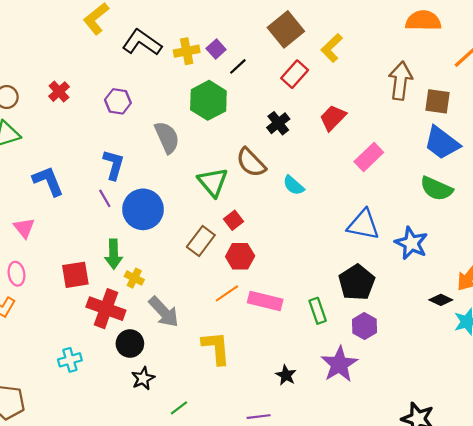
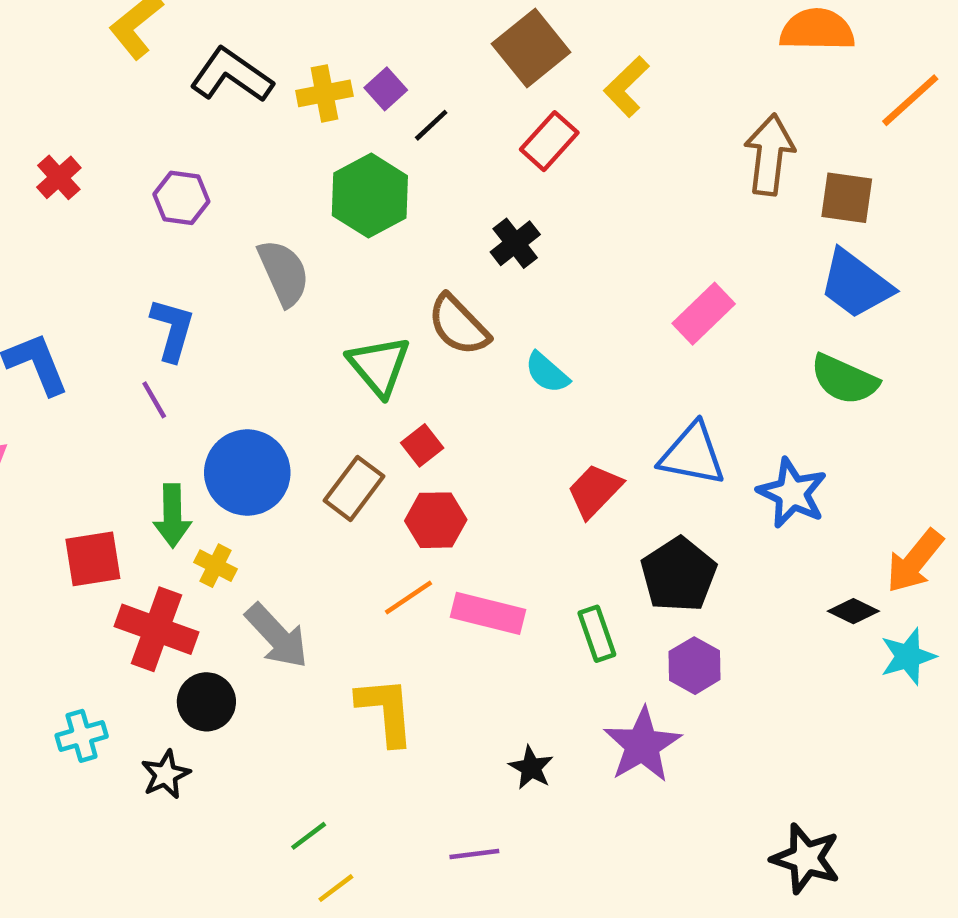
red trapezoid: (333, 118) -> (595, 491), moved
blue circle: (143, 209) -> (247, 473), moved
black star: (143, 378) -> (166, 775), moved

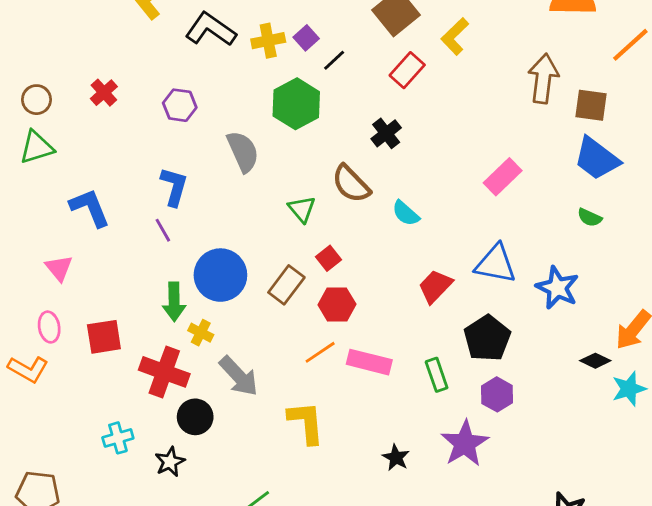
green triangle: (379, 366) -> (302, 209), size x0.7
green semicircle: (844, 379) -> (590, 218), size x0.6
red square: (93, 559) -> (104, 337), moved

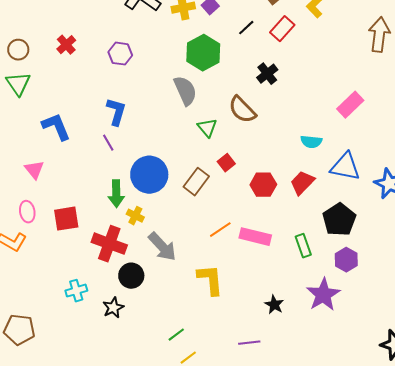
black line: (334, 60) -> (246, 28), moved
green triangle: (37, 147) -> (18, 84), turned -48
gray semicircle: (243, 152) -> (185, 91), moved
cyan semicircle: (406, 213) -> (311, 142), moved, turned -35
red hexagon: (337, 305) -> (263, 185), moved

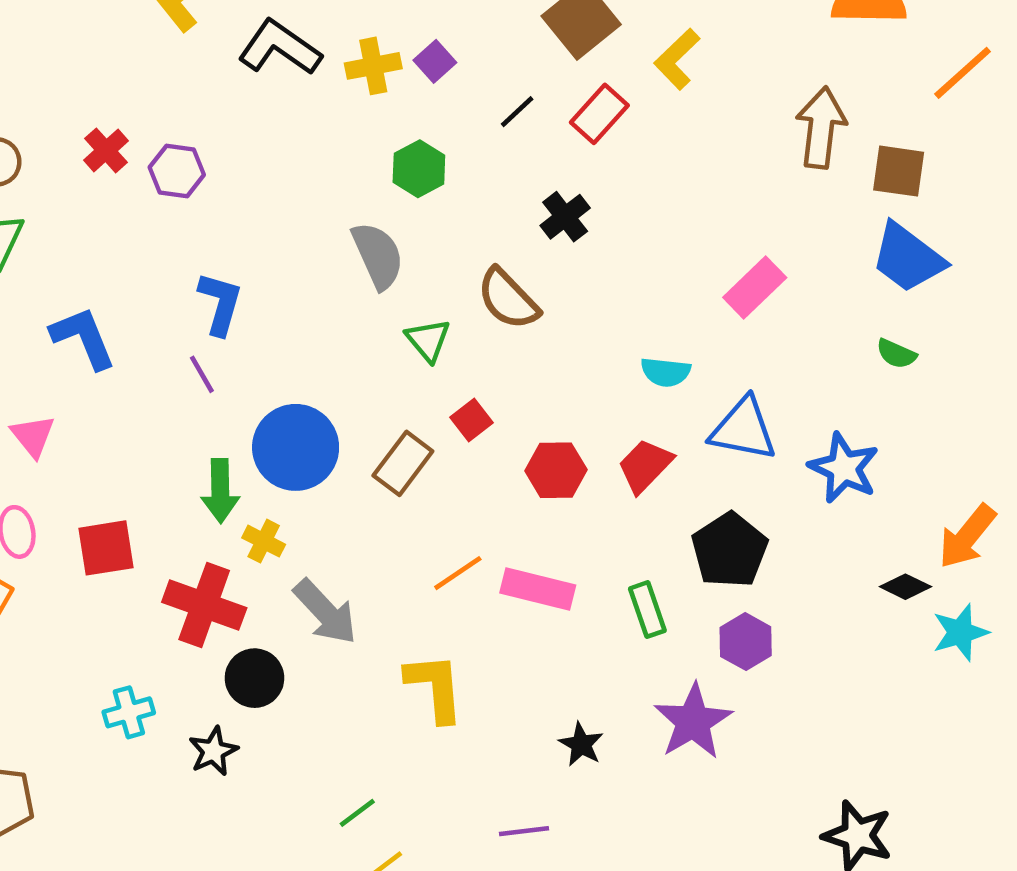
green hexagon: (203, 53) -> (419, 169), size x0.7
purple hexagon: (120, 54) -> (177, 171), moved

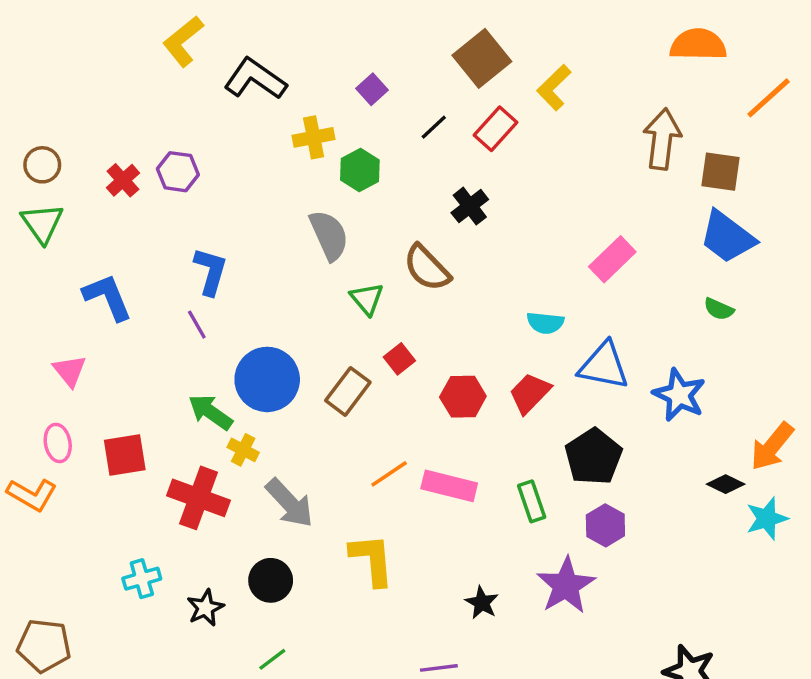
yellow cross: (373, 66) -> (314, 137), moved
red cross: (106, 150) -> (123, 180), moved
green arrow: (220, 491) -> (211, 412), turned 126
black circle: (254, 678) -> (271, 580), moved
green line: (357, 813) -> (272, 659), moved

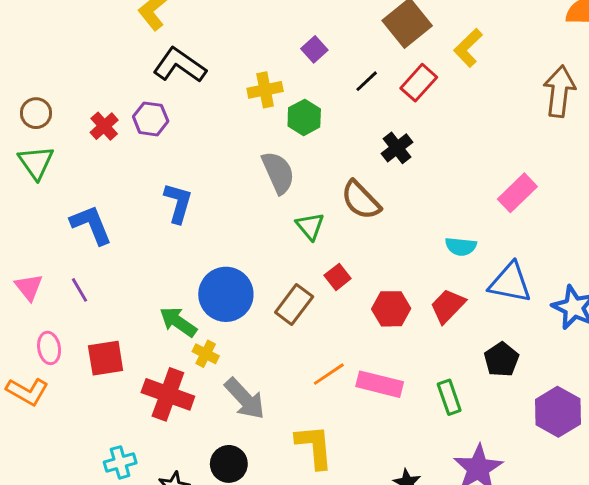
black L-shape: (255, 79) -> (180, 65), moved
purple line: (197, 325) -> (79, 290), moved
pink triangle: (70, 371) -> (29, 287), moved
black pentagon: (593, 457) -> (501, 360), size x0.7
purple hexagon: (605, 525) -> (558, 412), moved, size x1.4

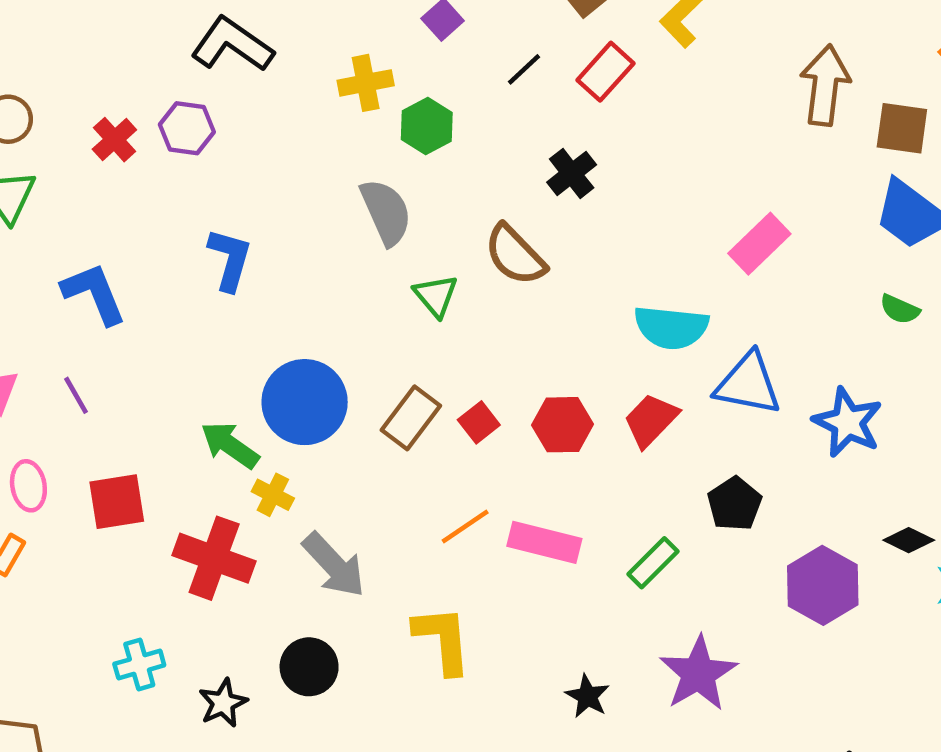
cyan semicircle: (461, 246) -> (671, 327), size x1.5
red square: (338, 277) -> (479, 422), moved
green rectangle: (449, 397) -> (653, 563), turned 64

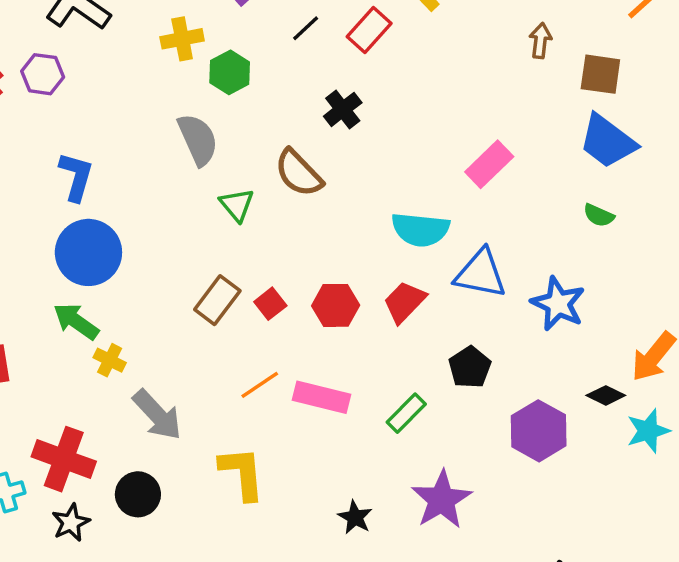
brown arrow: (825, 85) -> (540, 41), size x0.6
blue circle: (305, 402) -> (88, 252), moved
red cross: (214, 558) -> (64, 459), moved

